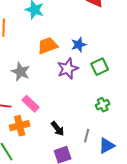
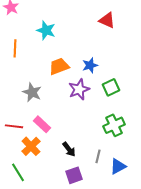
green cross: (103, 105) -> (114, 125), size x1.5
orange cross: (20, 126) -> (31, 146), turned -30

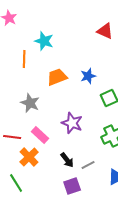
orange line: (15, 48) -> (24, 59), moved
purple star: (79, 89) -> (72, 123), moved, turned -30
gray line: (98, 156) -> (88, 165), moved, turned 48

